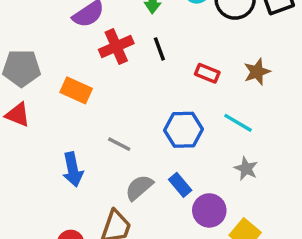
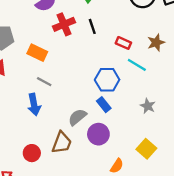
cyan line: (238, 123) -> (137, 65), moved
gray line: (119, 144) -> (44, 82), moved
blue rectangle: (180, 185) -> (104, 105), moved
purple circle: (209, 210) -> (98, 134), moved

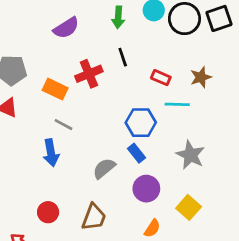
red cross: (64, 24) -> (89, 74), moved
cyan line: (137, 65) -> (177, 104), turned -30
gray star: (148, 106) -> (190, 155), size x1.5
purple circle: (98, 134) -> (146, 189), moved
brown trapezoid: (62, 143) -> (94, 217), moved

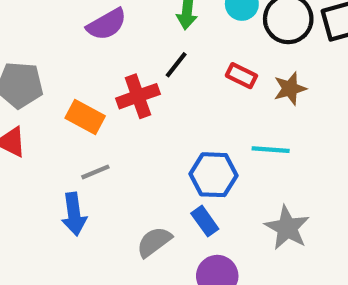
black line: (123, 57) -> (176, 65), moved, turned 54
brown star: (201, 77) -> (290, 89), moved
red rectangle: (161, 78) -> (241, 76), moved
gray line: (64, 125) -> (95, 172), turned -54

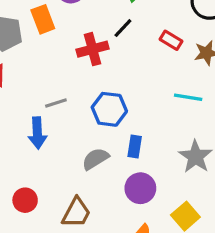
orange rectangle: (85, 117) -> (43, 19), moved, turned 36
blue hexagon: (214, 175) -> (109, 109), moved
blue rectangle: (205, 221) -> (135, 146), turned 40

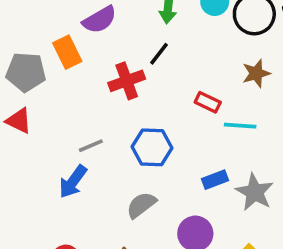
red rectangle: (171, 40) -> (208, 102), moved
blue arrow: (37, 133) -> (73, 182), turned 44
blue rectangle: (135, 146) -> (215, 180), moved, turned 65

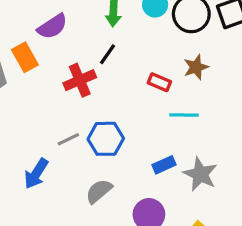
red rectangle: (208, 102) -> (159, 82), moved
gray line: (91, 146) -> (68, 139), moved

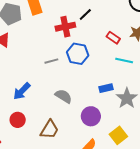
blue hexagon: (106, 139) -> (78, 54), moved
blue arrow: (36, 174) -> (22, 91), moved
gray semicircle: (99, 191) -> (63, 96), turned 60

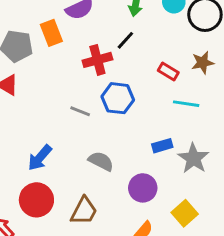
gray line: (51, 61) -> (80, 111), turned 40
red circle: (18, 120) -> (36, 200), size x1.5

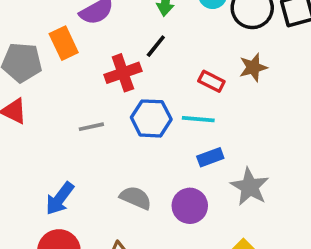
cyan line: (186, 104) -> (198, 119), moved
gray line: (80, 111) -> (91, 127), moved, turned -30
blue rectangle: (162, 146) -> (210, 157), moved
purple circle: (143, 188) -> (190, 206), moved

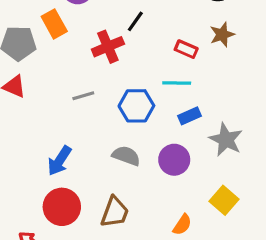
blue hexagon: (151, 118) -> (136, 106), moved

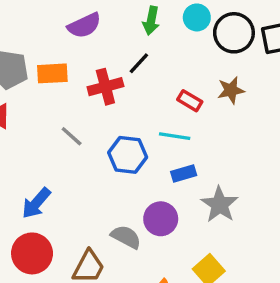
orange rectangle: (54, 24) -> (52, 73), moved, turned -72
gray line: (83, 96) -> (72, 136), turned 50
gray semicircle: (126, 156) -> (126, 237), moved

